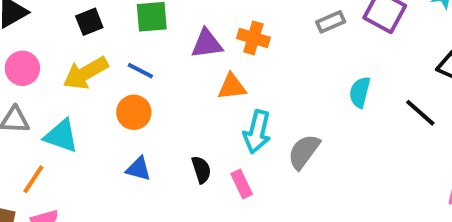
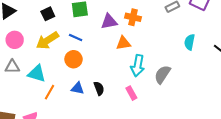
black semicircle: (201, 170) -> (99, 88), moved
orange line: (33, 179) -> (49, 92), moved

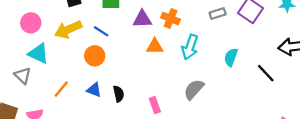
cyan arrow: (138, 66) -> (190, 47), moved
gray triangle: (12, 67) -> (23, 76), moved, turned 35
cyan triangle: (37, 74) -> (38, 54), moved

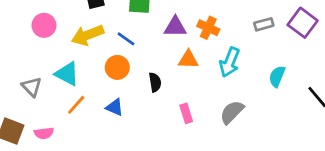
cyan triangle: (38, 54) -> (67, 74), moved
black semicircle: (119, 94) -> (155, 82), moved
pink rectangle: (155, 105) -> (186, 113), moved

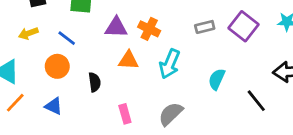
yellow arrow: (88, 35) -> (28, 33), size x0.6

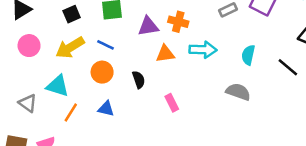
yellow arrow: (28, 33) -> (70, 48), size x1.6
cyan arrow: (170, 64) -> (203, 50), turned -100
gray semicircle: (171, 114) -> (238, 92), moved, turned 75

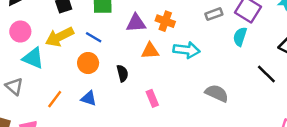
cyan semicircle: (248, 55) -> (240, 37), moved
cyan triangle: (58, 86) -> (33, 58), moved

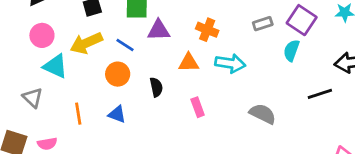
purple triangle: (136, 23) -> (159, 30), moved
black line: (266, 74) -> (320, 94), turned -65
pink rectangle: (152, 98) -> (198, 107), moved
orange line: (55, 99) -> (78, 114), turned -48

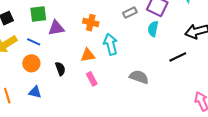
orange triangle: (189, 63) -> (88, 55), moved
cyan arrow: (230, 63) -> (111, 44), turned -105

